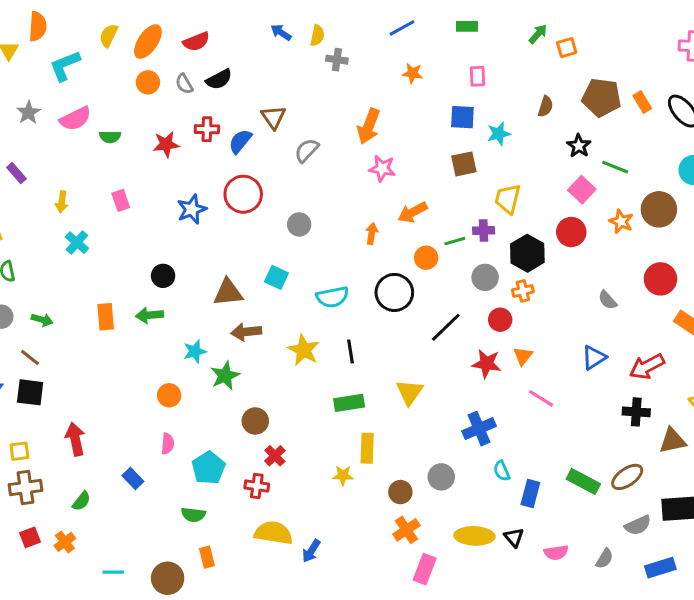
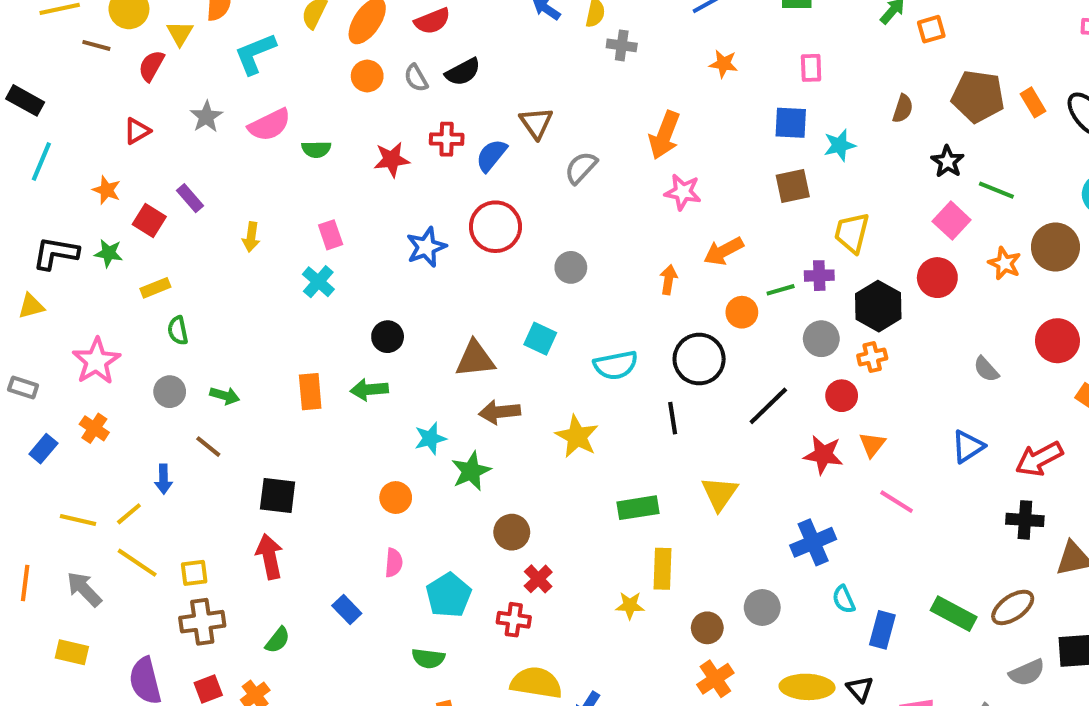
cyan cross: (77, 243) -> (318, 282), moved
black line: (351, 351) -> (673, 418), moved
black square: (30, 392) -> (278, 495), moved

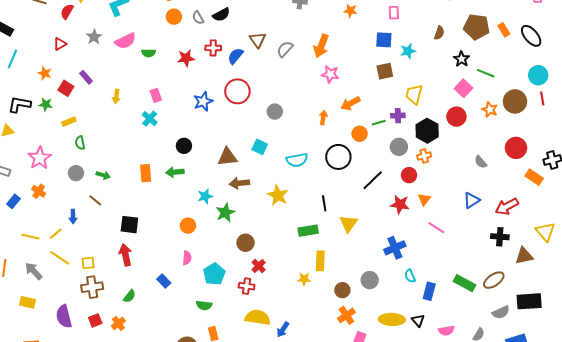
gray semicircle: (581, 168) -> (285, 49), moved
black line: (673, 418) -> (324, 203), moved

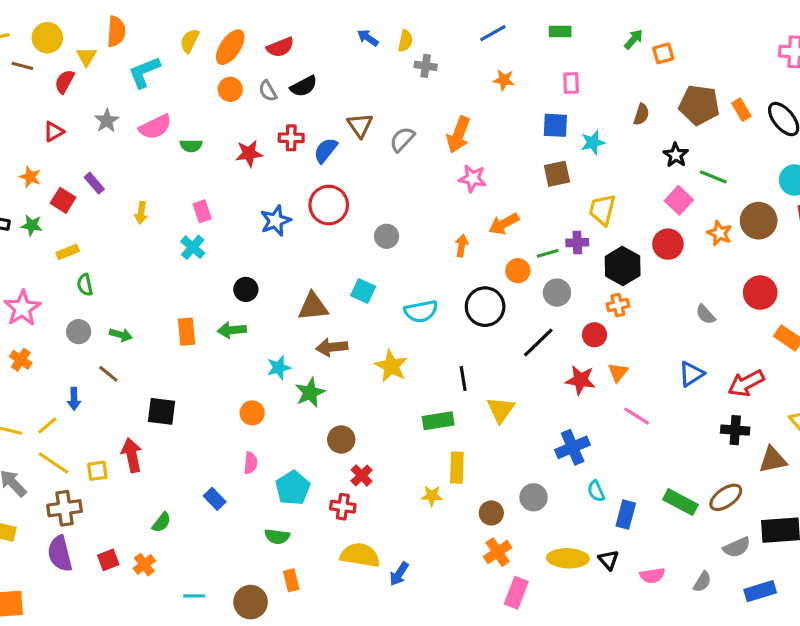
gray circle: (399, 147) -> (557, 293), moved
red arrow: (125, 255) -> (132, 455), moved
brown cross: (92, 287) -> (65, 508), moved

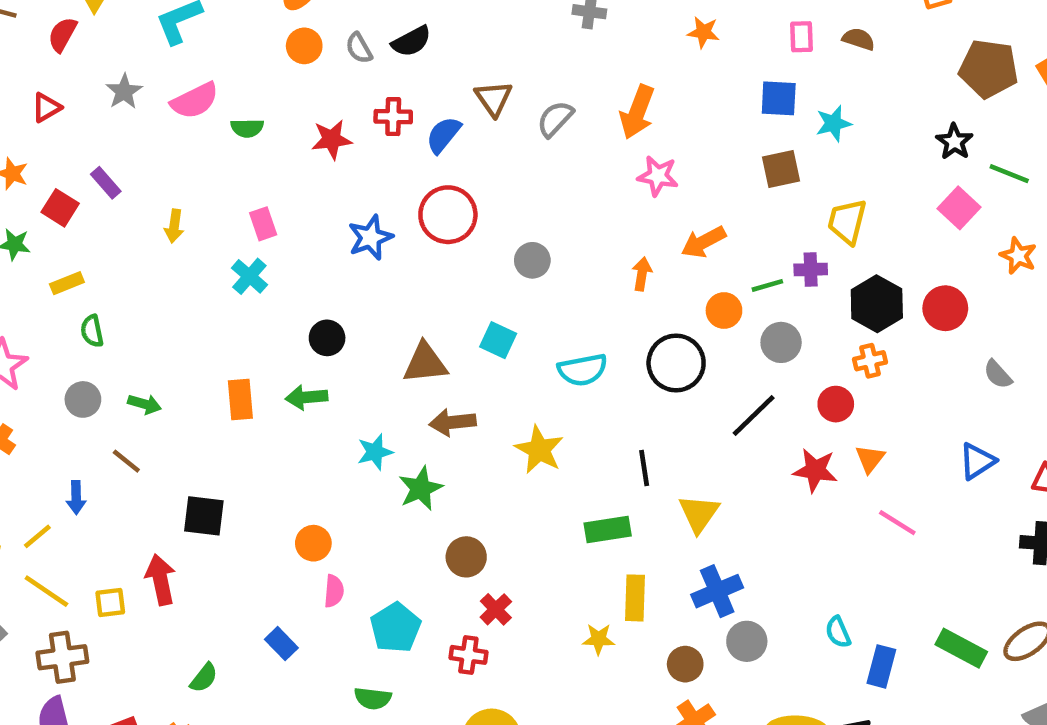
brown semicircle: (641, 114) -> (859, 39), moved, turned -90
red circle: (668, 244) -> (945, 308), moved
orange circle: (252, 413) -> (313, 543), moved
blue cross: (573, 447) -> (717, 591), moved

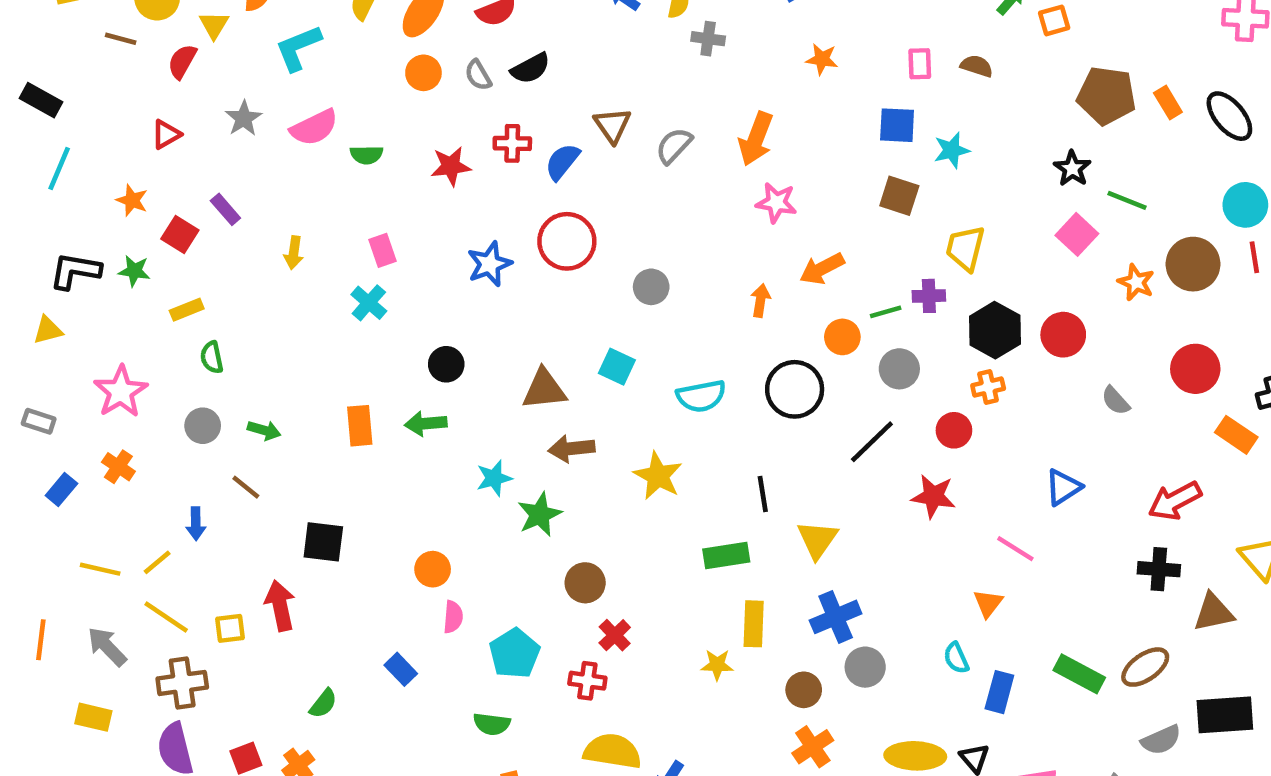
brown square: (781, 169) -> (899, 196), turned 30
orange triangle: (870, 459) -> (988, 603), moved
blue triangle: (977, 461) -> (1063, 487), moved

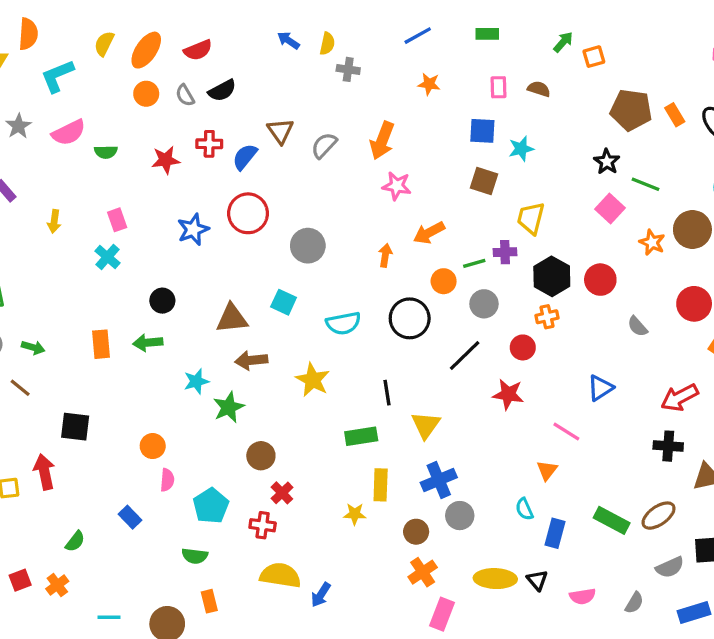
gray circle: (651, 287) -> (308, 246), size x1.4

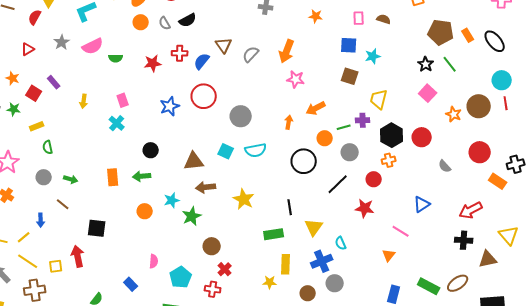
green line: (646, 184) -> (450, 64), moved, turned 30
cyan semicircle: (343, 323) -> (256, 150), moved
orange circle: (153, 446) -> (145, 211), moved
cyan semicircle: (524, 509) -> (341, 243), moved

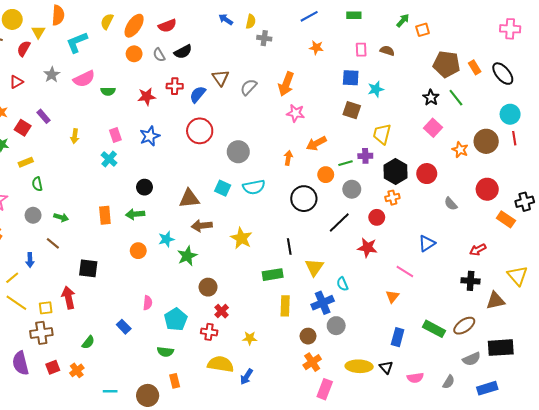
blue star: (170, 106) -> (150, 136), moved
red arrow: (471, 210) -> (478, 250), size x0.7
yellow star: (270, 282) -> (250, 338), moved
brown cross: (35, 290) -> (41, 333), moved

